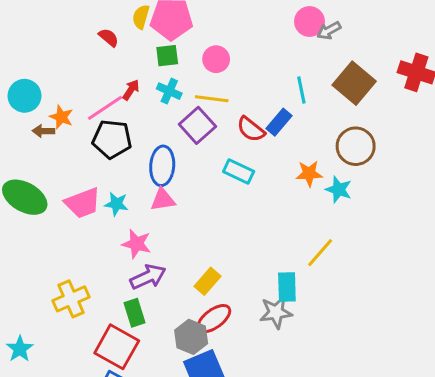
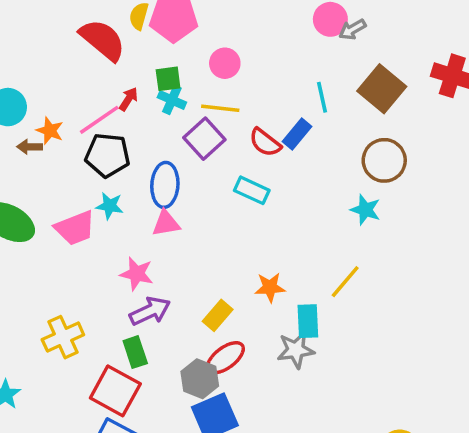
red semicircle: (109, 37) -> (103, 40), size x2.0
green square: (167, 56) -> (168, 79), moved
orange star: (309, 174) -> (270, 287), moved
cyan star: (116, 204) -> (110, 206), moved

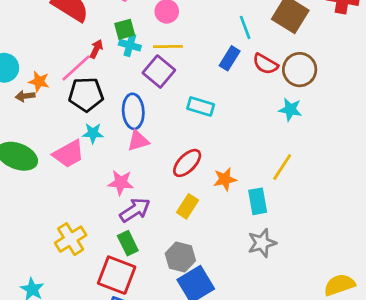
red semicircle: (265, 142) -> (265, 64), moved
gray star: (296, 350) -> (262, 243), moved
red ellipse: (225, 358) -> (187, 163), moved

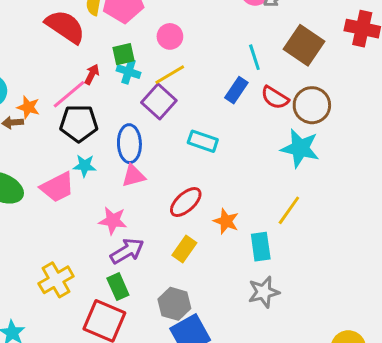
yellow line: (168, 47) -> (170, 75), turned -32
cyan star: (290, 110) -> (300, 148), size x1.5
orange star: (225, 179) -> (226, 221), turned 30

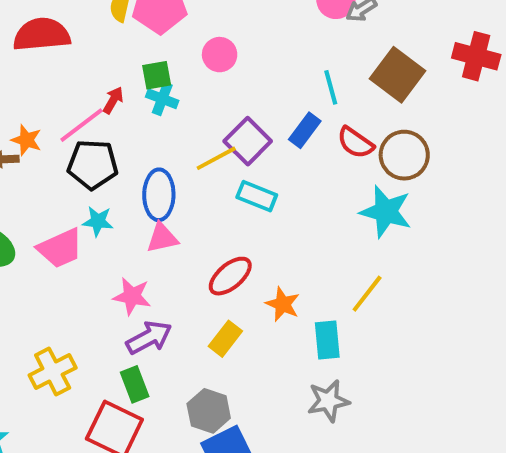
red semicircle: (65, 27) -> (42, 34), moved, turned -42
yellow line: (170, 75) -> (216, 158), moved
purple square: (159, 101) -> (248, 141), moved

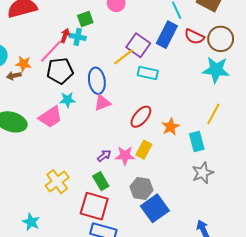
cyan cross: (162, 99) -> (78, 37), moved
blue rectangle: (305, 130) -> (167, 35), size x1.4
pink star: (132, 296) -> (125, 156), moved
orange star: (283, 304) -> (171, 127), turned 30
purple arrow: (149, 338) -> (104, 156), size x0.6

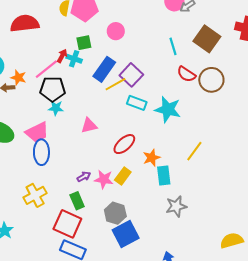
blue rectangle: (167, 35) -> (104, 69), moved
cyan star: (216, 70) -> (168, 109), moved
blue ellipse: (97, 81) -> (41, 152), moved
cyan star: (68, 100) -> (56, 108), moved
cyan rectangle: (197, 141) -> (164, 175), moved

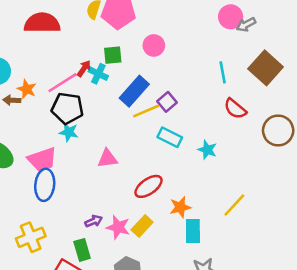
purple square: (131, 75) -> (167, 102), size x0.7
brown circle: (211, 80) -> (278, 131), moved
cyan star: (168, 109) -> (207, 150), size x0.6

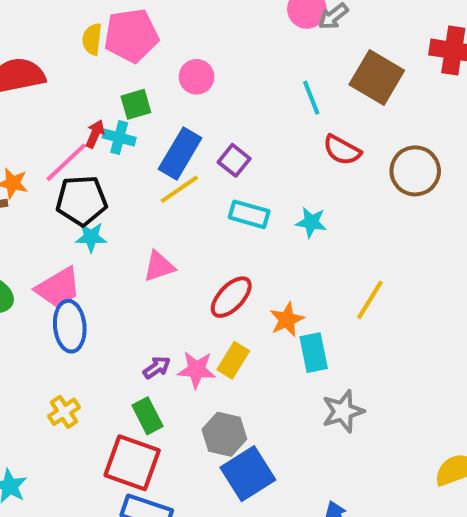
yellow line: (146, 111) -> (179, 189), moved
yellow cross: (31, 237) -> (64, 412), size x0.7

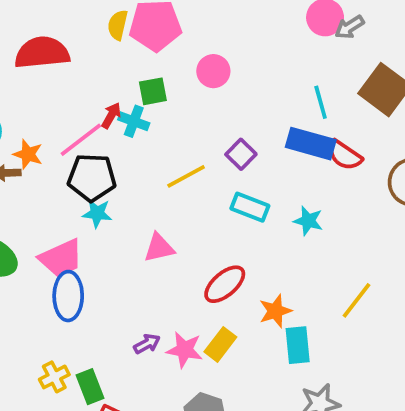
blue rectangle: (180, 154) -> (311, 144), moved, turned 69
green rectangle: (147, 416) -> (90, 387), moved

